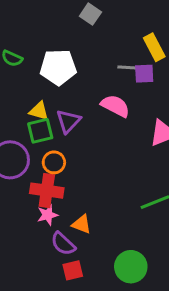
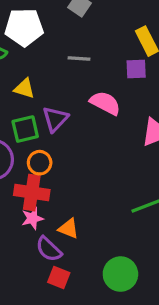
white pentagon: (58, 67) -> (24, 27), moved
gray line: (128, 68) -> (79, 58), moved
yellow triangle: (39, 111) -> (24, 89), moved
red square: (73, 270) -> (59, 278), turned 35

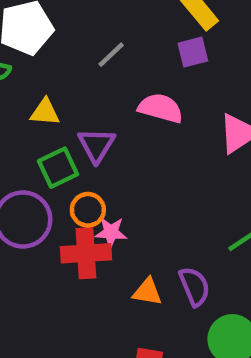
gray line: (79, 58) -> (111, 55), turned -35
pink star: (32, 218) -> (111, 232), moved, turned 30
purple semicircle: (49, 249) -> (195, 286), moved, turned -144

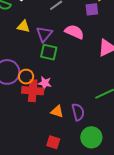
purple triangle: (96, 145) -> (44, 34), moved
green square: (58, 168) -> (49, 52), moved, turned 30
orange circle: (88, 210) -> (26, 77), moved

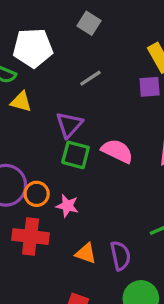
yellow triangle: (23, 26) -> (21, 102), moved
pink semicircle: (74, 32) -> (117, 151), moved
red cross: (33, 91) -> (31, 237), moved

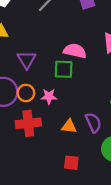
purple triangle: (69, 125) -> (27, 60), moved
green square: (76, 155) -> (64, 69), moved

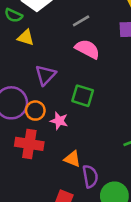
pink semicircle: (75, 51) -> (87, 49), moved
purple semicircle: (93, 123) -> (90, 176), moved

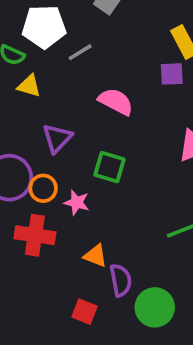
gray line: (81, 21) -> (80, 52), moved

